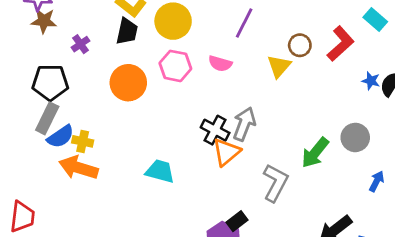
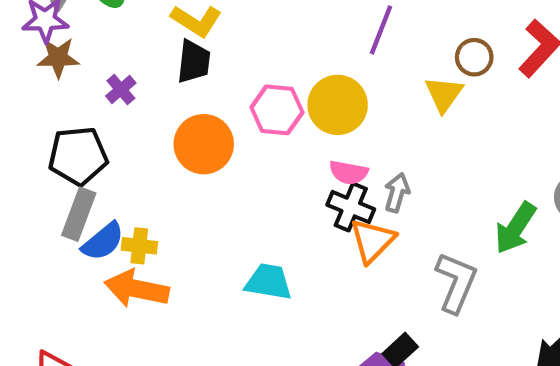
yellow circle: (173, 21) -> (338, 105), moved
pink semicircle: (220, 64) -> (349, 172), moved
gray arrow: (244, 124) -> (397, 193), size x0.7

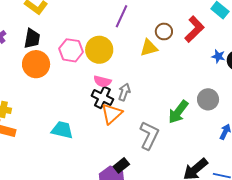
black trapezoid: (194, 62) -> (32, 38), moved
yellow triangle: (444, 94) -> (149, 48), turned 36

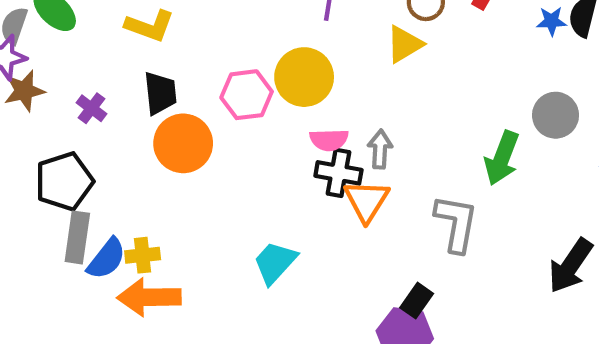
cyan trapezoid: (62, 130) -> (275, 262), turned -45

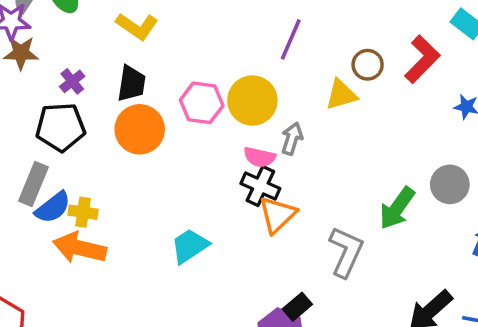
gray arrow: (380, 149) -> (292, 139), moved
black pentagon: (64, 181) -> (61, 127), moved

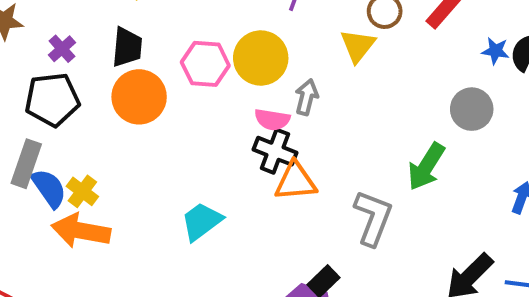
yellow triangle: (341, 95) -> (358, 46), turned -32
gray circle: (450, 184) -> (472, 109), moved
blue semicircle: (53, 207) -> (49, 188), turned -84
yellow cross: (83, 212) -> (82, 191), turned 32
orange triangle: (277, 215) -> (296, 181), turned 42

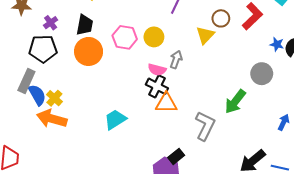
yellow circle: (261, 58) -> (154, 37), size x0.7

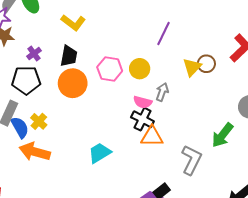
brown circle: (221, 18) -> (206, 64), moved
yellow cross: (54, 98) -> (39, 121), moved

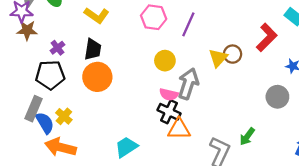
pink hexagon: (110, 69) -> (154, 17), moved
gray arrow: (162, 92) -> (188, 84), size x1.6
green arrow: (222, 135) -> (247, 137), moved, size x0.7

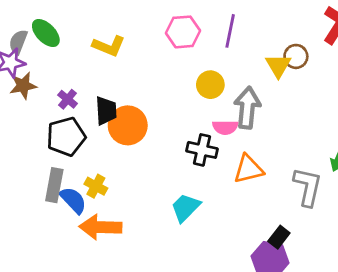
black trapezoid: (93, 49) -> (106, 111), moved
black cross: (169, 112) -> (202, 150), moved

